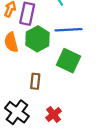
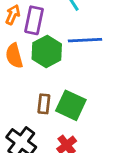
green square: (68, 61) -> (71, 105), moved

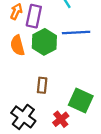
green square: (71, 105) -> (81, 100), moved

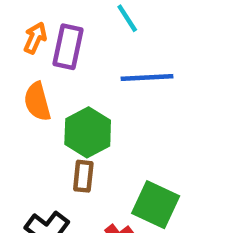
green hexagon: (44, 42) -> (88, 132), moved

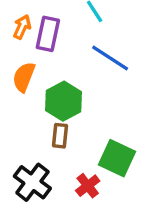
blue line: (147, 77) -> (110, 58), turned 36
orange semicircle: (37, 102) -> (24, 77), turned 36

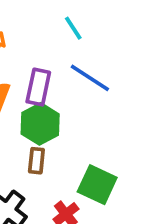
purple rectangle: (48, 34) -> (38, 87), moved

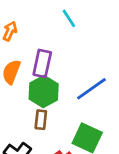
blue line: (90, 78) -> (91, 89), moved, turned -68

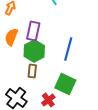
blue line: (91, 89) -> (68, 49), turned -40

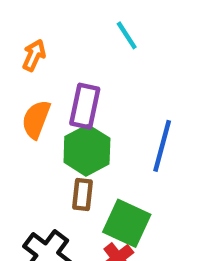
green square: (65, 84) -> (127, 223), moved

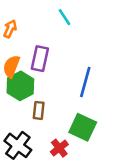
green hexagon: (87, 150) -> (20, 86), moved
green square: (127, 223) -> (83, 127), moved

